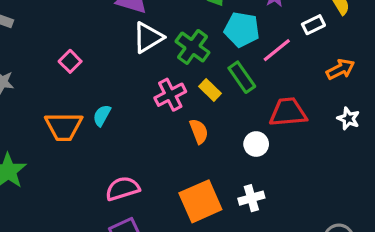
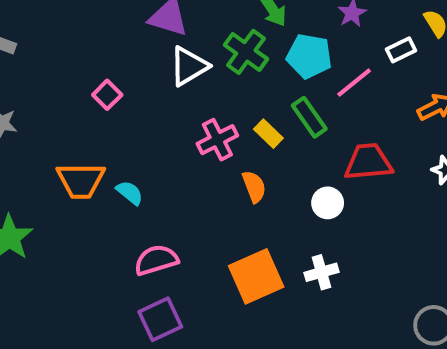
green cross: (193, 47) -> (246, 52), moved
pink square: (70, 61) -> (107, 95), moved
cyan semicircle: (102, 115) -> (130, 193), moved, turned 100

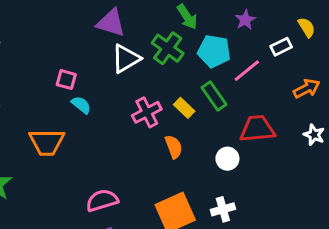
pink square: (107, 95) -> (66, 80), turned -30
cyan semicircle: (130, 193) -> (81, 105), moved

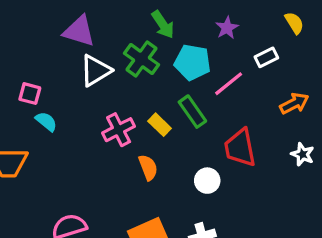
yellow semicircle: (307, 27) -> (294, 23), moved
red trapezoid: (257, 129) -> (240, 148), turned -96

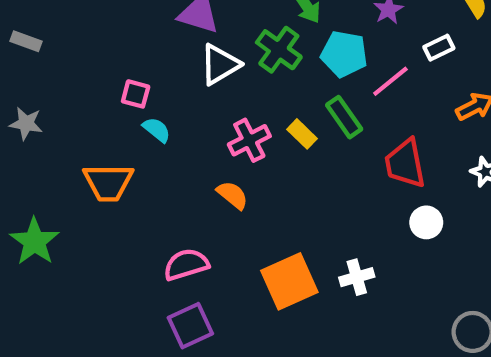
orange semicircle: (148, 167) -> (232, 195), moved, turned -30
white circle: (207, 181) -> (426, 222), moved

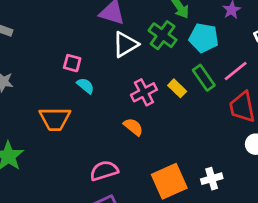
pink line: (390, 81) -> (236, 71), moved

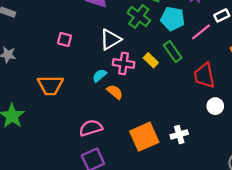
white triangle: (125, 44) -> (110, 39), moved
pink line: (236, 71) -> (201, 32), moved
cyan semicircle: (85, 86) -> (99, 76), moved, turned -80
pink cross: (144, 92) -> (124, 63), turned 35

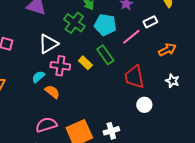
pink semicircle: (91, 128) -> (46, 125), moved

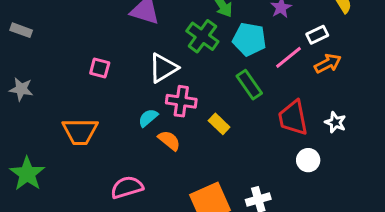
orange arrow: (167, 50) -> (328, 63), moved
yellow rectangle: (85, 63) -> (219, 124), moved
white star: (172, 81) -> (335, 122), moved
pink semicircle: (46, 125) -> (127, 187), moved

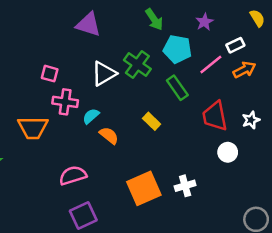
green cross: (202, 36) -> (137, 65), moved
pink cross: (181, 101) -> (65, 102), moved
white star: (335, 122) -> (251, 120), turned 30

